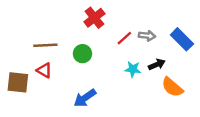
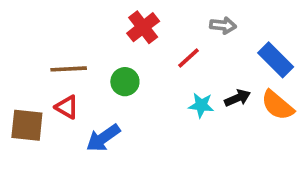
gray arrow: (147, 36) -> (223, 25), moved
orange semicircle: (172, 87) -> (277, 105), moved
blue arrow: (85, 98) -> (103, 138), moved

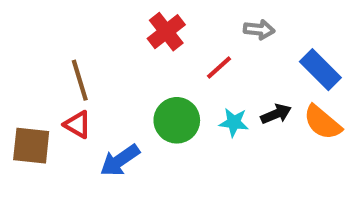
brown line: (69, 69) -> (80, 80), turned 76
green circle: (125, 82) -> (177, 120), moved, size x1.4

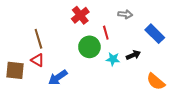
red line: (219, 68) -> (106, 33), turned -64
green circle: (177, 120) -> (89, 47), moved
orange semicircle: (322, 122) -> (156, 82), moved

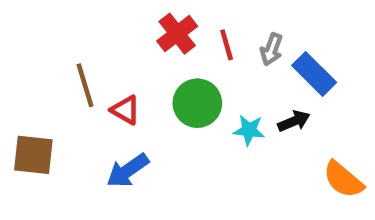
gray arrow: (125, 14) -> (271, 49), moved, turned 104
red line: (106, 33) -> (227, 45), moved
blue rectangle: (155, 34) -> (314, 74), moved
red triangle: (37, 60) -> (125, 110), moved

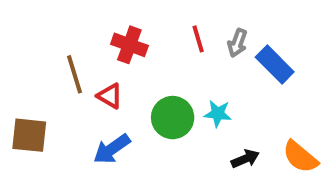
red cross: (177, 34) -> (129, 45), moved, turned -32
green circle: (197, 103) -> (173, 118), moved
black arrow: (294, 121) -> (245, 159), moved

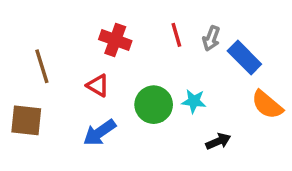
brown line: (74, 74) -> (42, 66), moved
orange semicircle: (300, 157) -> (267, 105), moved

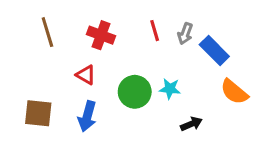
brown line: (42, 66) -> (47, 32), moved
brown square: (26, 120) -> (38, 113), moved
blue arrow: (100, 133) -> (87, 116), turned -40

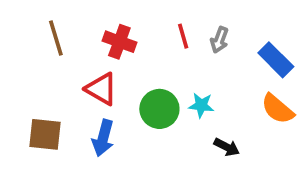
blue rectangle: (214, 50) -> (276, 60), moved
red triangle: (86, 75) -> (101, 89), size x1.4
black arrow: (191, 124) -> (227, 147), turned 50

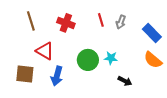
red triangle: (101, 89) -> (45, 51), moved

